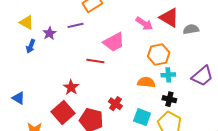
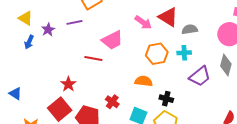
cyan cross: (168, 75) -> (184, 53), moved

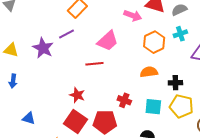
yellow triangle: (26, 18) -> (11, 50), moved
purple star: (48, 30) -> (43, 48), size x1.5
blue arrow: (29, 42) -> (13, 81), moved

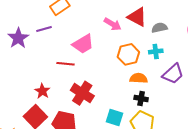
orange semicircle: (149, 72) -> (139, 78), moved
red cross: (124, 100) -> (82, 93), moved, size x1.6

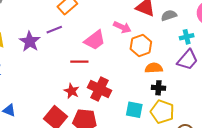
pink arrow: (113, 24) -> (122, 27), moved
cyan cross: (156, 51) -> (187, 37), moved
red star: (42, 91) -> (72, 91), moved

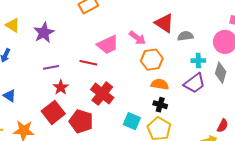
purple line: (54, 30) -> (51, 67), moved
red star: (72, 91) -> (61, 87), moved

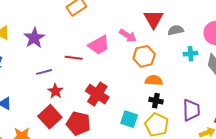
red triangle: (164, 23) -> (154, 19), turned 30
red line: (88, 63) -> (74, 58), moved
purple trapezoid: (194, 83) -> (191, 110), moved, turned -50

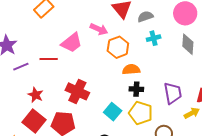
cyan cross: (191, 54) -> (154, 38), moved
purple line: (44, 72) -> (21, 67), moved
cyan square: (129, 119) -> (113, 112), turned 30

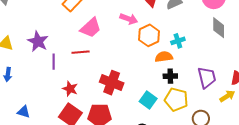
cyan cross: (154, 38) -> (178, 41), moved
pink trapezoid: (72, 43) -> (91, 28), moved
purple line: (21, 67) -> (54, 62), turned -63

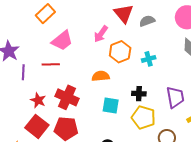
pink arrow: (129, 19) -> (101, 34), turned 102
orange semicircle: (164, 57) -> (101, 76), moved
red cross: (112, 83) -> (67, 97), moved
cyan square: (148, 100) -> (111, 106), moved, turned -30

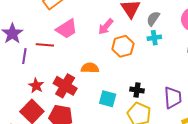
gray semicircle: (147, 21) -> (153, 19), turned -42
cyan cross: (149, 59) -> (154, 38), moved
red line: (51, 64) -> (45, 45), moved
orange semicircle: (101, 76) -> (90, 68), moved

